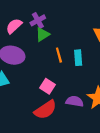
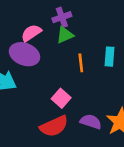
pink semicircle: (14, 26) -> (31, 33), moved
cyan rectangle: (78, 58) -> (110, 57), moved

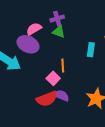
green triangle: (65, 35) -> (59, 32), turned 40
orange line: (81, 63) -> (63, 65), moved
purple semicircle: (91, 122) -> (61, 96), moved

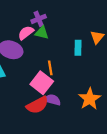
pink semicircle: (34, 29) -> (26, 33), moved
pink square: (53, 78) -> (42, 83), size x1.5

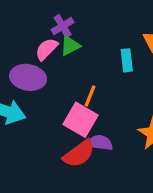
green triangle: (42, 33) -> (70, 46), turned -32
orange line: (50, 68) -> (90, 96), turned 40

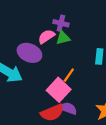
purple cross: (63, 26) -> (61, 23), turned 32

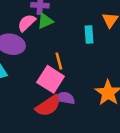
orange line: (69, 75) -> (59, 61), turned -40

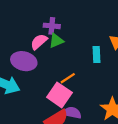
orange line: (59, 61) -> (68, 78), turned 70

